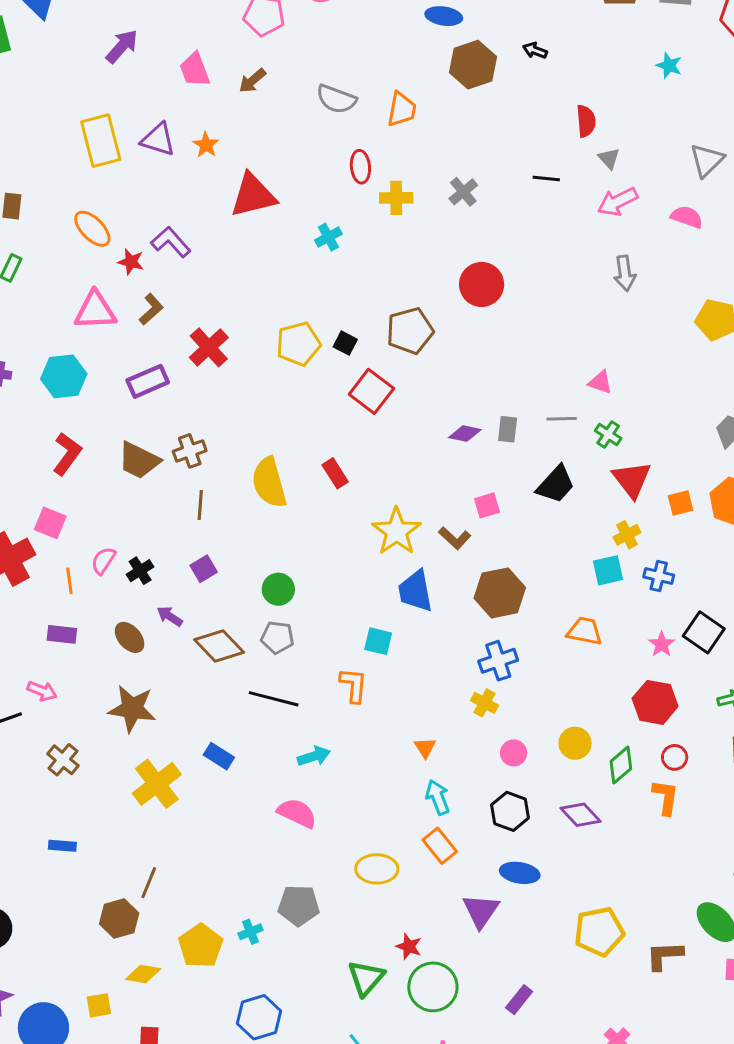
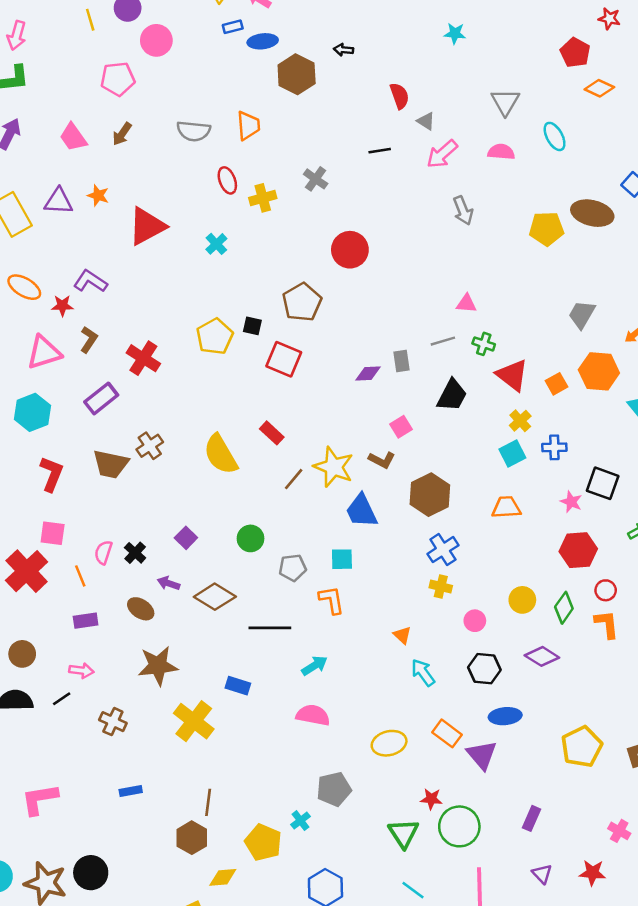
brown line: (200, 505) -> (294, 479), moved, turned 50
gray pentagon: (277, 637) -> (293, 568), moved
orange rectangle: (440, 846) -> (447, 733), moved

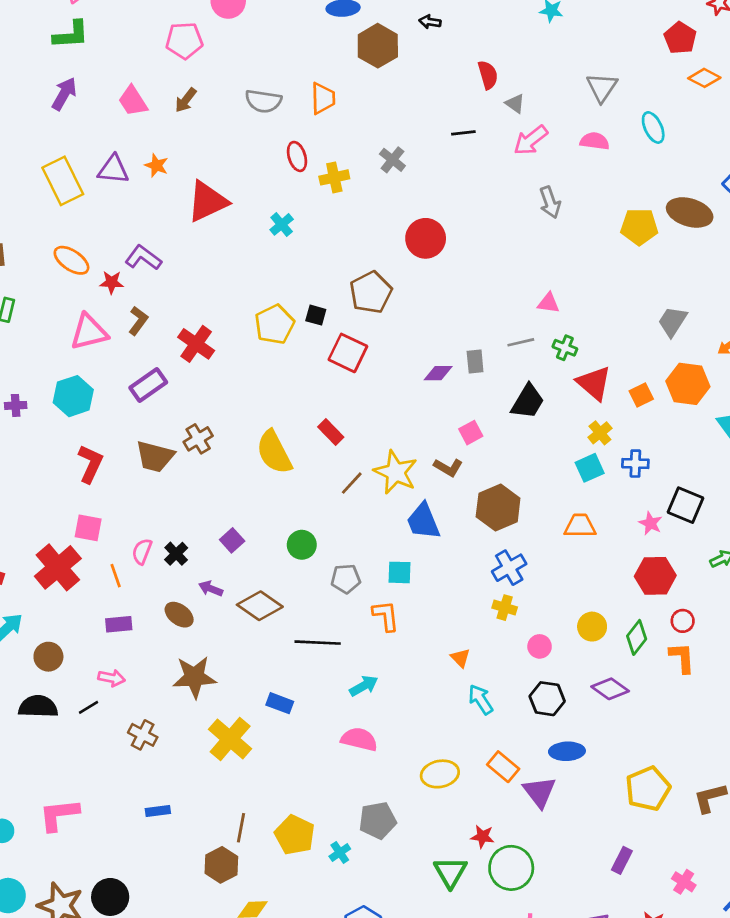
purple rectangle: (531, 818) -> (622, 860), moved
yellow pentagon: (263, 842) -> (295, 835), moved

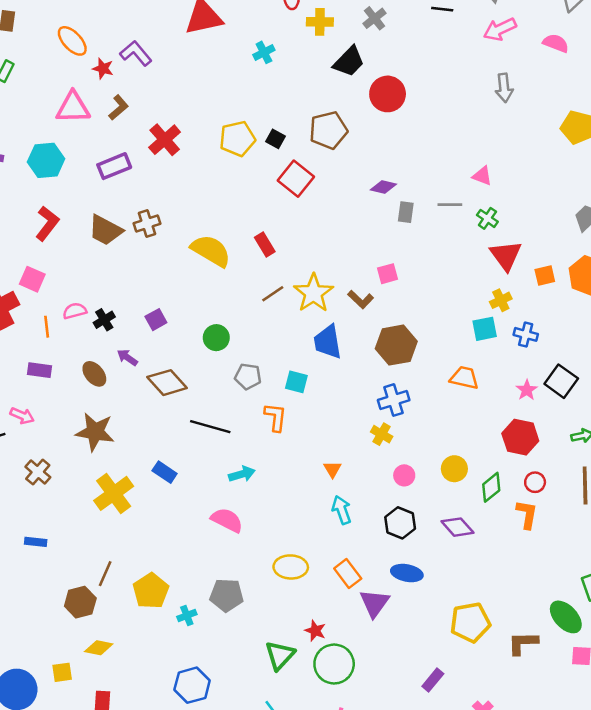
purple diamond: (438, 373) -> (383, 187), moved
black trapezoid: (528, 401) -> (349, 62), moved
yellow semicircle: (274, 452) -> (211, 251), turned 135
pink semicircle: (142, 551) -> (75, 311), turned 40

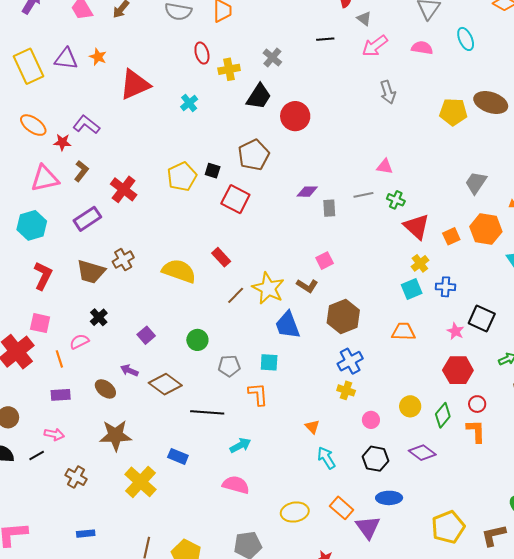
black cross: (104, 320) -> (99, 317), moved

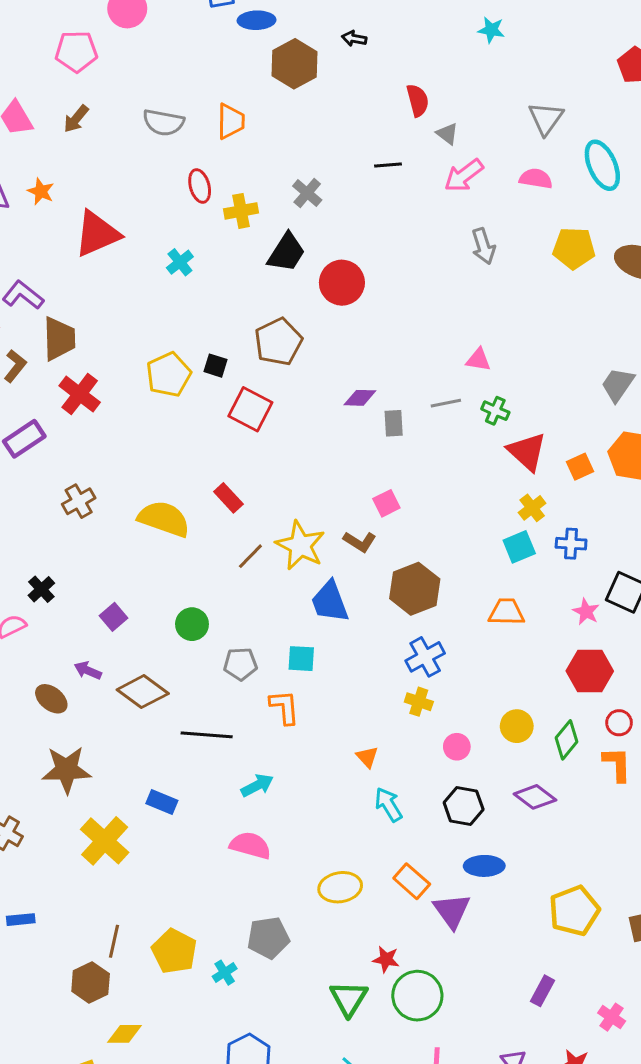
cyan ellipse: (466, 39) -> (602, 165), size x1.4
yellow pentagon: (453, 112) -> (574, 248), moved
brown trapezoid: (91, 272) -> (59, 339), moved, turned -108

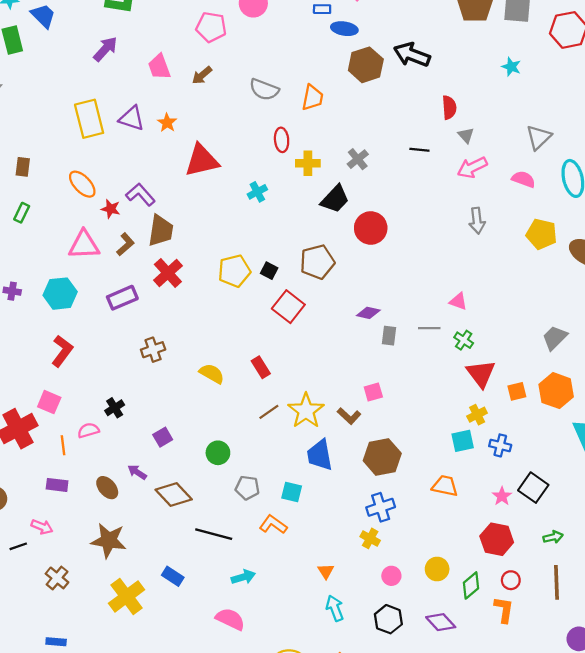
black arrow: (354, 39) -> (412, 55), size x2.0
yellow semicircle: (164, 519) -> (212, 374), size x0.7
orange L-shape: (284, 707) -> (273, 525), turned -60

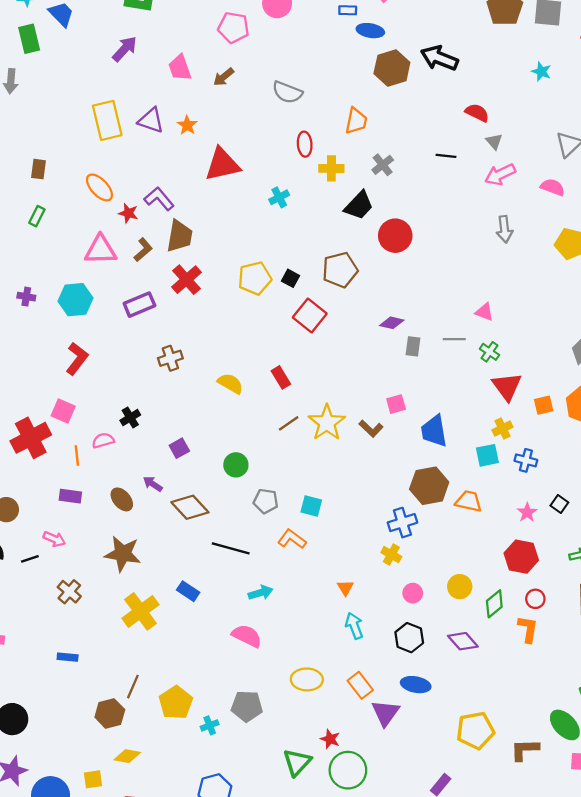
orange trapezoid: (312, 98) -> (356, 121), moved
red semicircle: (449, 107) -> (477, 113), turned -60
blue trapezoid: (320, 455) -> (434, 431), moved
brown hexagon: (382, 457) -> (429, 486), moved
black square: (533, 488) -> (559, 504), size x0.6

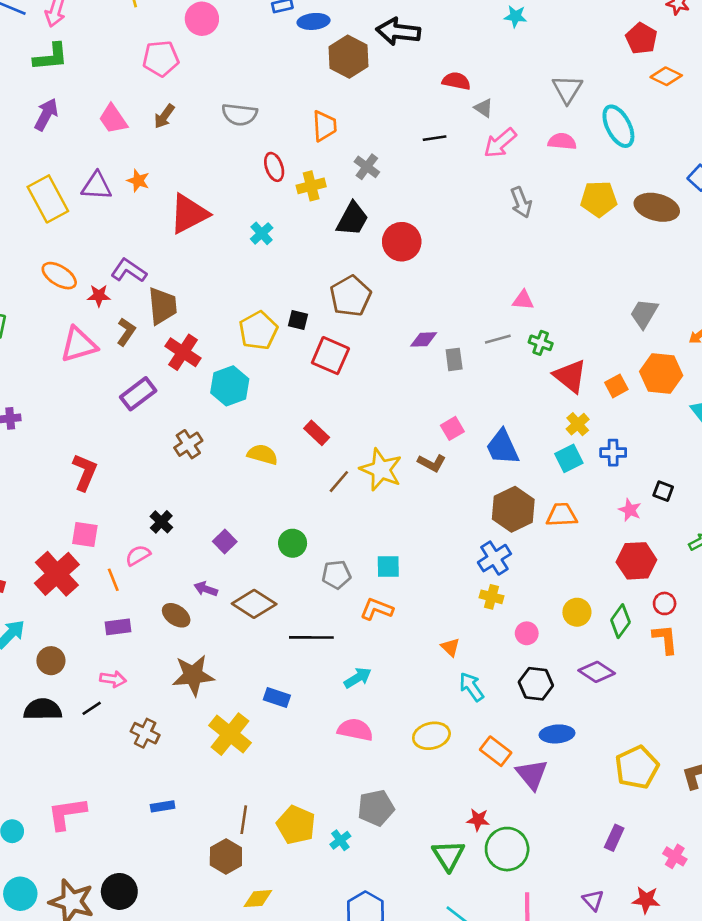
cyan hexagon: (75, 300) -> (230, 386), moved
yellow ellipse: (307, 679) -> (431, 736), moved

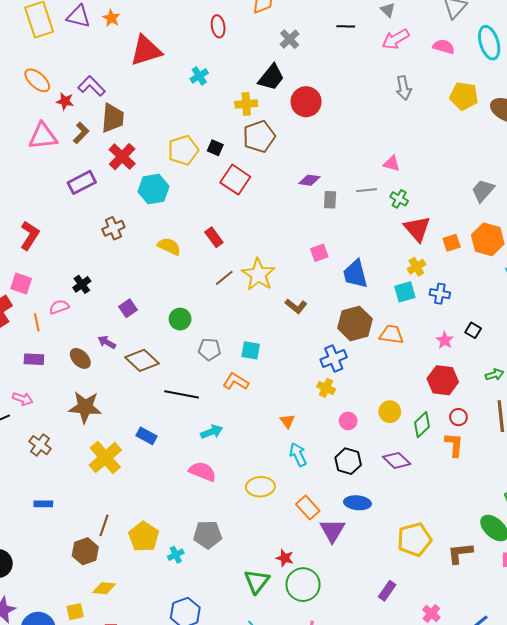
yellow cross: (311, 186) -> (246, 104), moved
brown L-shape: (432, 463) -> (296, 306), moved

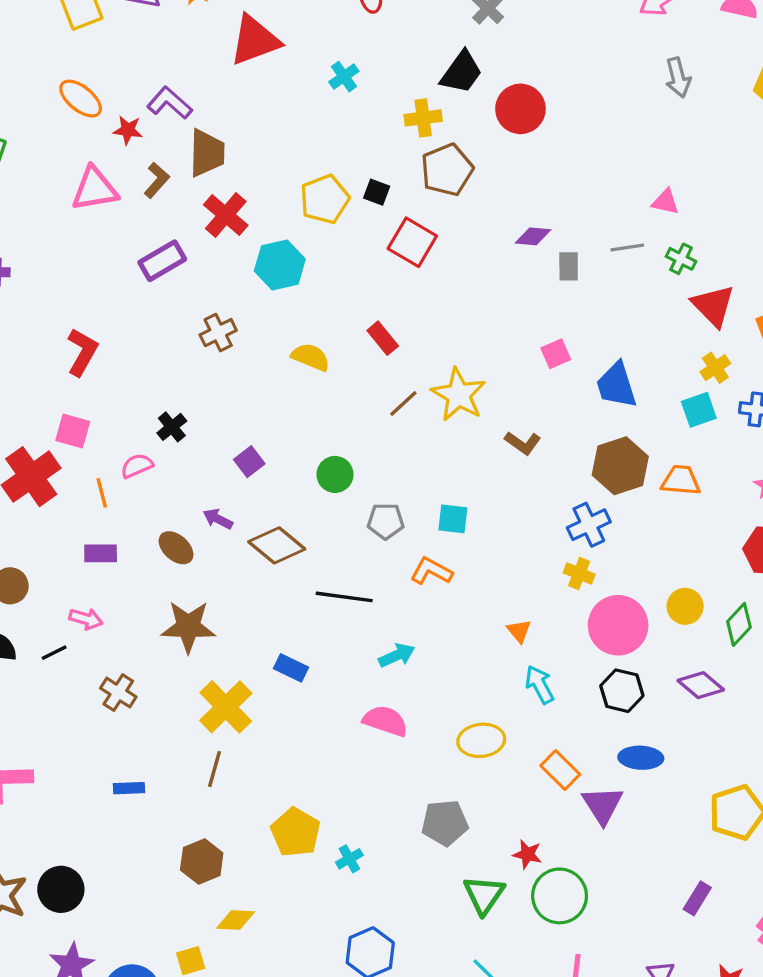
pink circle: (348, 421) -> (618, 625), size x2.0
brown line: (104, 525) -> (214, 769), moved
gray pentagon: (208, 535) -> (445, 823), moved

